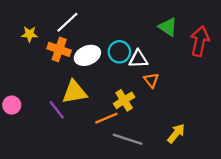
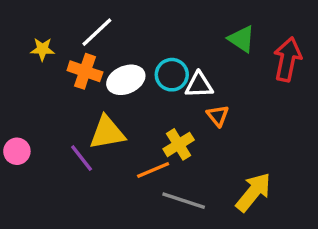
yellow arrow: (176, 133) -> (253, 192), size x1.4

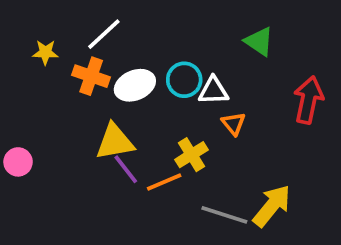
red arrow: (287, 59) -> (308, 100), moved
purple line: (82, 158) -> (126, 169), moved
gray line: (184, 201) -> (224, 215), moved

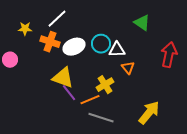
yellow triangle: (115, 142) -> (63, 78), turned 30
pink circle: (18, 162) -> (10, 60), moved
gray line: (224, 215) -> (101, 118), moved

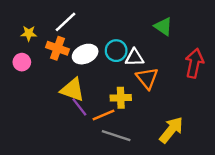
pink circle: (10, 60) -> (22, 62), moved
orange triangle: (128, 68) -> (147, 78), size x1.5
yellow cross: (105, 85) -> (121, 98), turned 30

